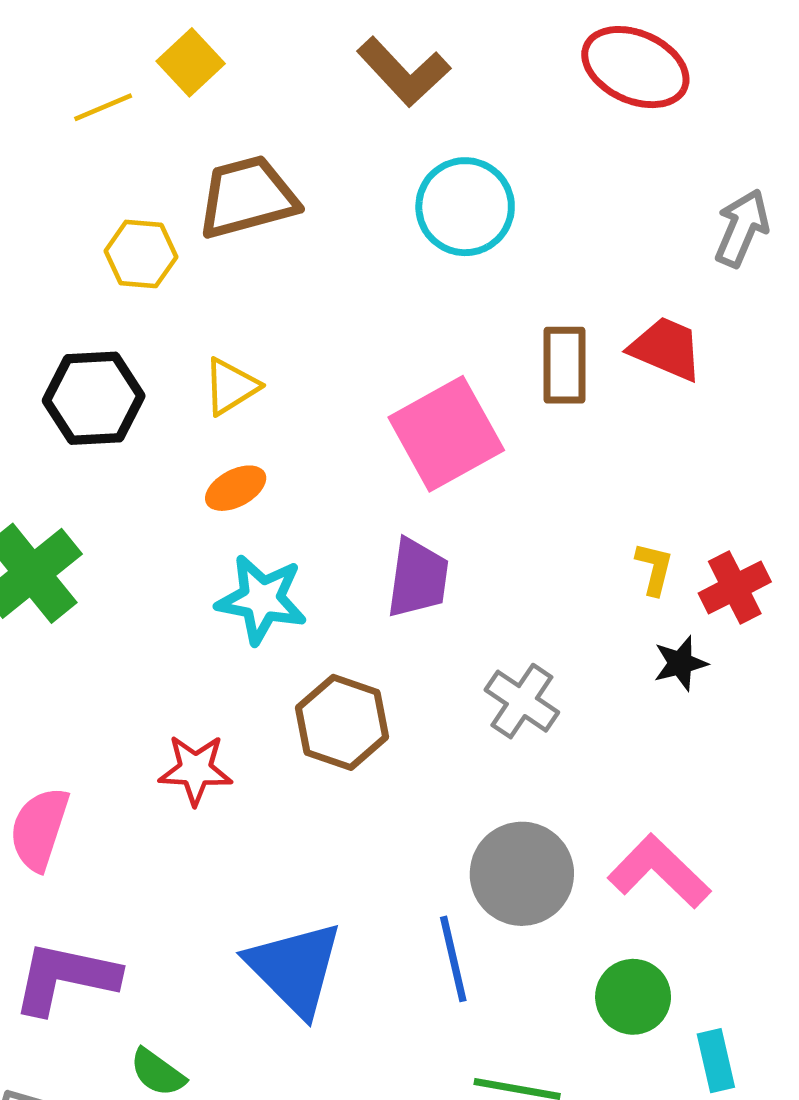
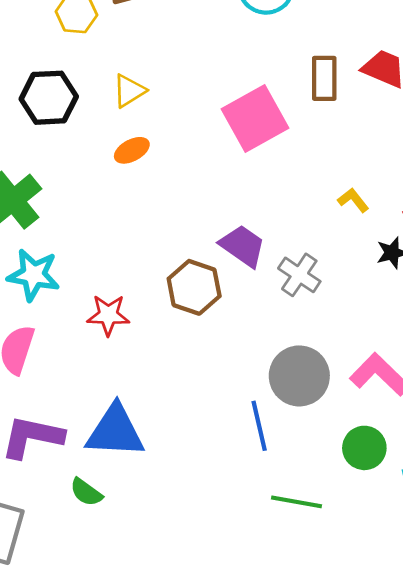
yellow L-shape: (654, 569) -> (353, 200), moved, turned -52
purple trapezoid: (418, 578) -> (243, 246), moved, turned -63
cyan star: (262, 599) -> (34, 275), moved
blue triangle: (295, 968) -> (115, 431), moved, turned -42

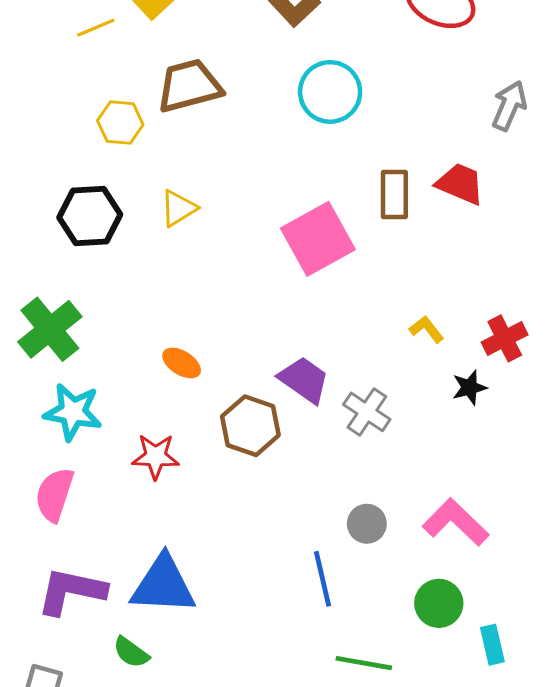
orange ellipse: (132, 150) -> (182, 363), moved, turned 60
gray circle: (299, 376) -> (367, 524), size x0.6

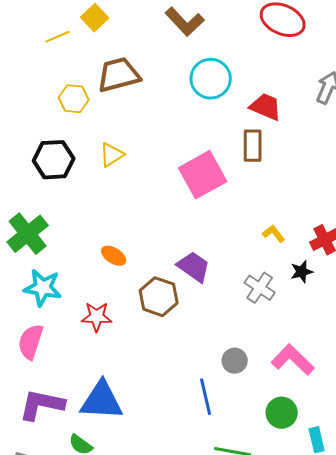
red trapezoid: (460, 184) -> (266, 107), moved
gray cross: (367, 412) -> (260, 288), moved

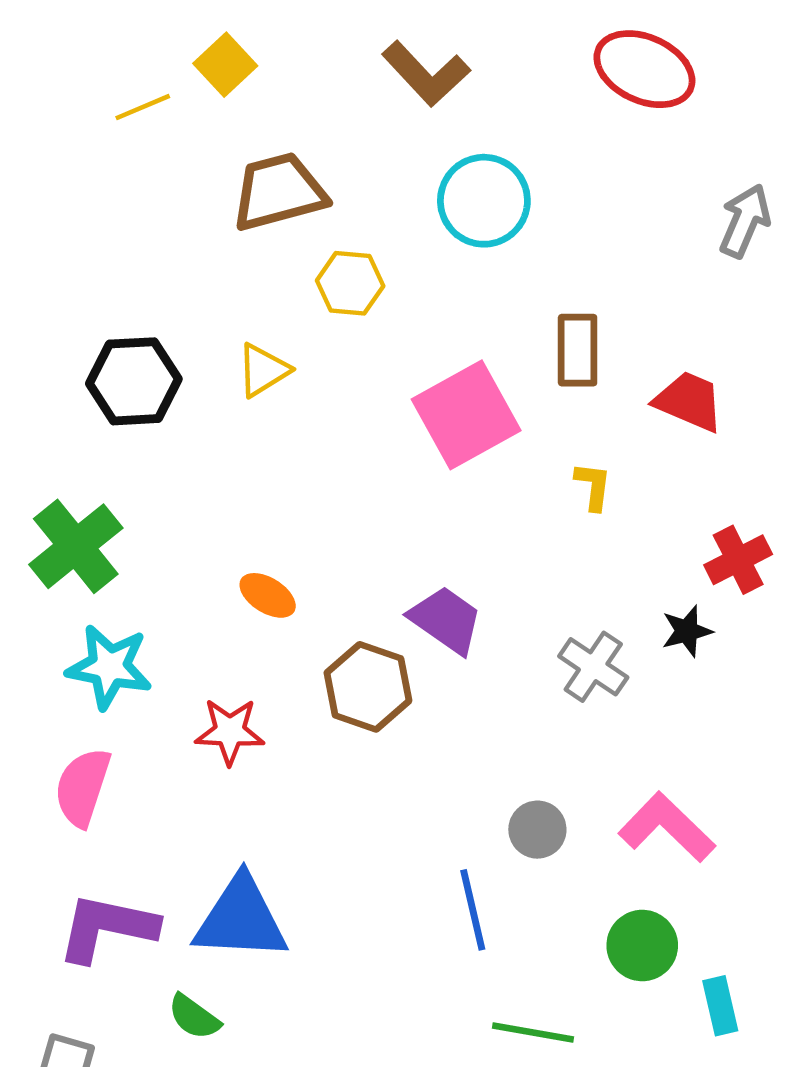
yellow hexagon: (74, 99) -> (350, 283), moved
red trapezoid: (266, 107) -> (689, 401), moved
yellow L-shape: (274, 234) -> (593, 486), moved, turned 45

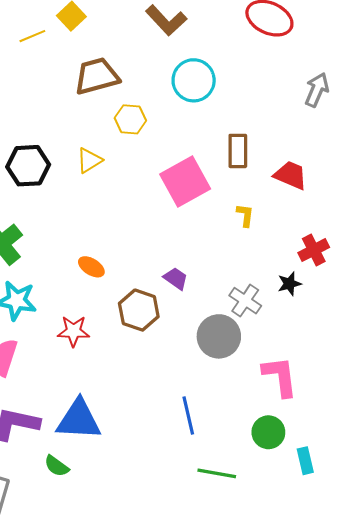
purple trapezoid: (446, 620) -> (176, 278), size x0.7
pink L-shape: (667, 827) -> (280, 376), turned 39
gray circle: (537, 830) -> (219, 336), moved, size x1.6

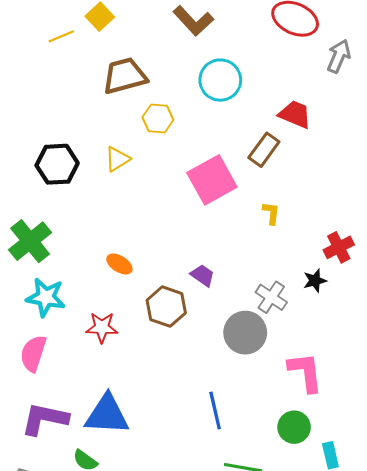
gray arrow: (317, 90) -> (339, 56), moved
brown rectangle: (238, 151) -> (264, 150), turned 36
red trapezoid: (291, 175) -> (295, 114), moved

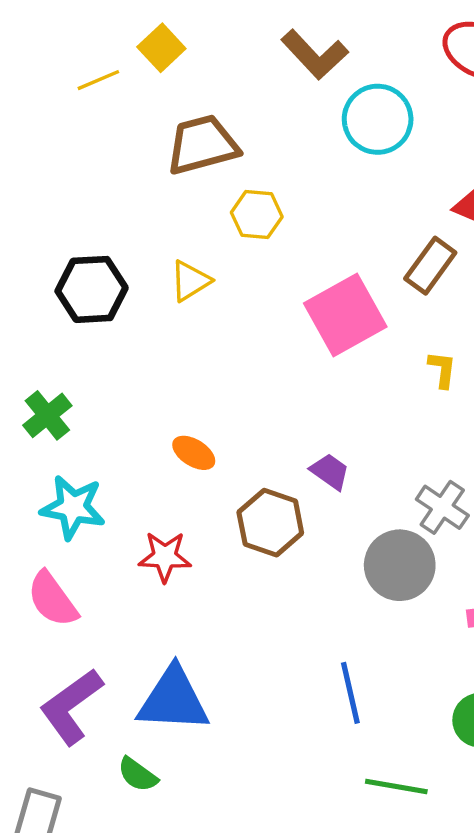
cyan circle: (220, 80) -> (378, 119), moved
green cross: (30, 241) -> (47, 415), size x0.7
pink semicircle: (33, 353) -> (52, 599), turned -54
purple L-shape: (45, 419) -> (71, 706), turned -48

